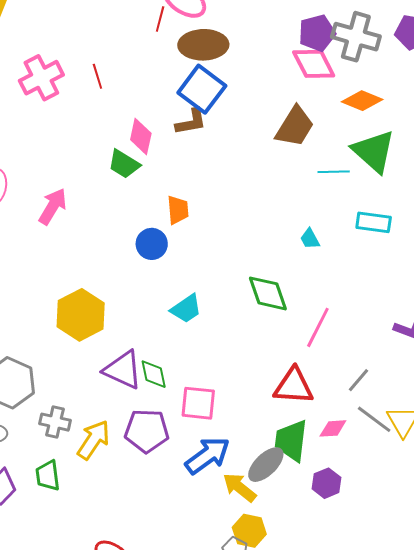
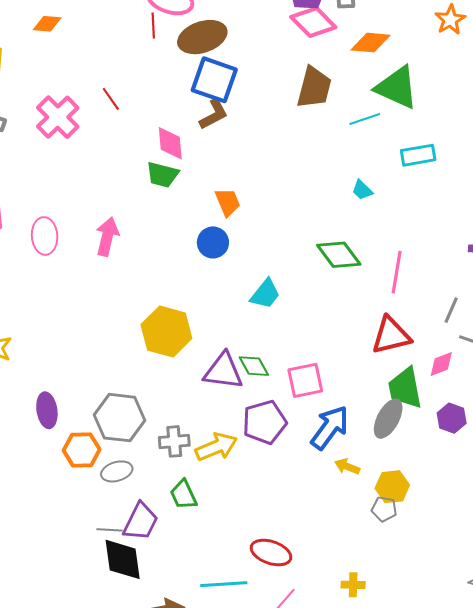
yellow arrow: (93, 440) -> (216, 447), turned 51
yellow arrow: (240, 487) -> (347, 467), moved, size x0.7

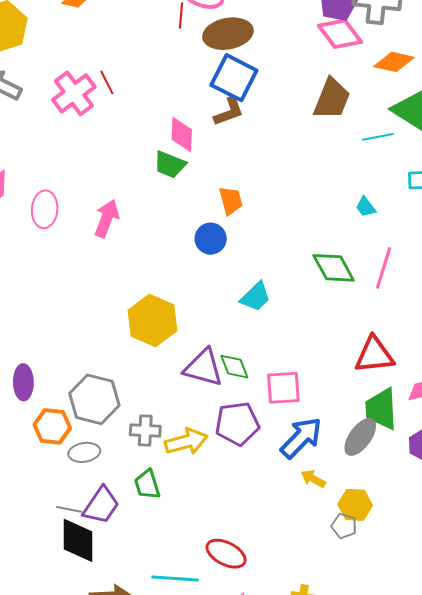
red line: (111, 99) -> (107, 82), moved
pink line: (397, 272) -> (384, 268), moved

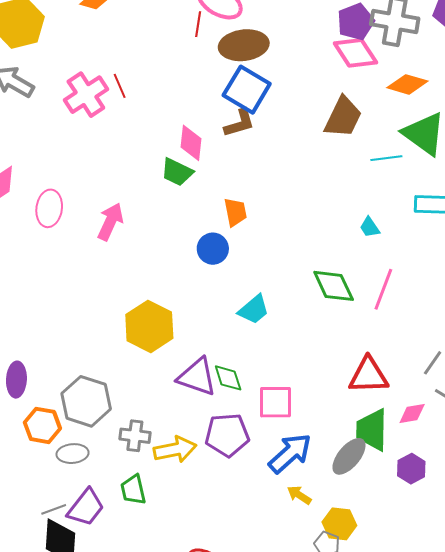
gray line: (69, 509) -> (54, 509), turned -35

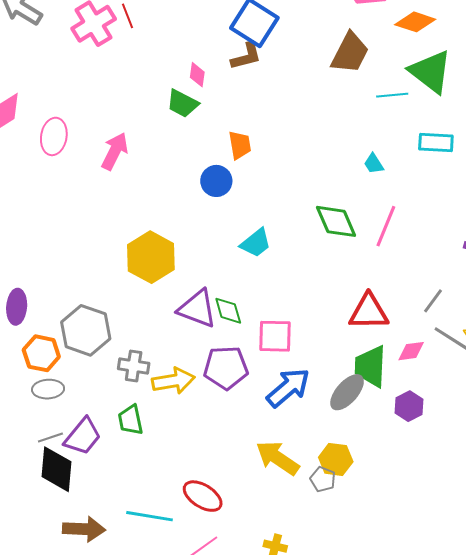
pink diamond: (191, 143) -> (197, 75), size x0.7
gray ellipse: (73, 454) -> (48, 389), moved
yellow arrow: (299, 495) -> (278, 458), moved, size x1.8

